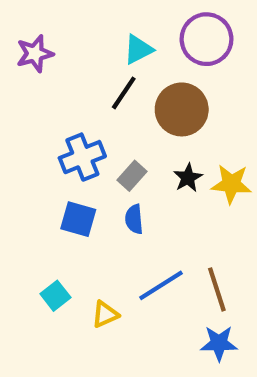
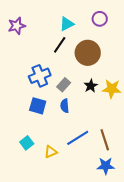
purple circle: (207, 39) -> (100, 19), size x0.6

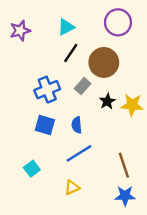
purple circle: (100, 19) -> (118, 22), size x1.5
cyan triangle: (67, 24) -> (66, 27), moved
gray rectangle: (64, 85) -> (83, 86), moved
blue line: (78, 138) -> (79, 153), moved
yellow triangle: (51, 152) -> (72, 187), moved

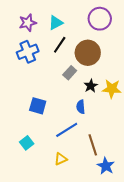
purple star: (20, 31) -> (28, 23), moved
blue cross: (47, 90) -> (28, 52), moved
blue semicircle: (77, 125) -> (81, 107), moved
brown line: (124, 165) -> (93, 145), moved
blue star: (125, 196) -> (106, 166), turned 30

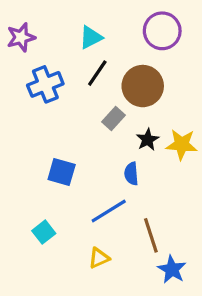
purple star: (28, 23) -> (21, 37), moved

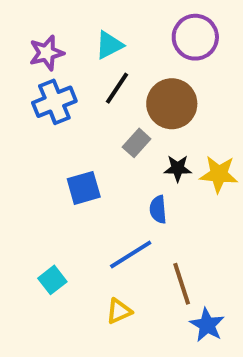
purple star: (21, 37) -> (47, 53), moved
black star: (148, 140) -> (178, 168), turned 30
blue square: (62, 172) -> (84, 188), moved, turned -32

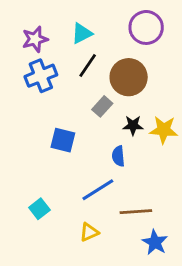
blue square: (84, 188) -> (63, 140), turned 30
brown line: (182, 284) -> (136, 212), turned -76

